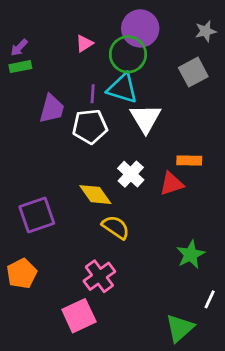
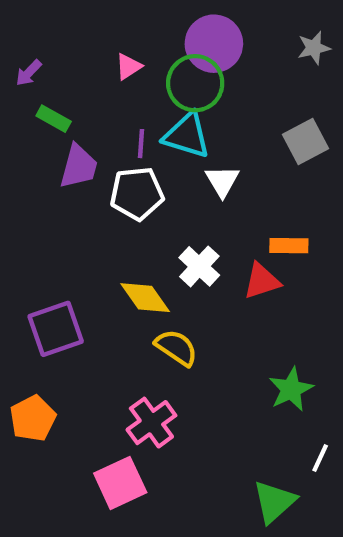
green rectangle: (20, 67) -> (54, 119), moved, turned 40
gray square: (193, 72) -> (305, 142), moved
white triangle: (146, 118) -> (222, 181), size x0.7

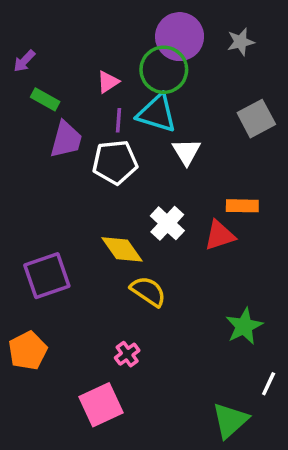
gray star: (314, 48) -> (241, 42), moved
pink triangle: (129, 67) -> (108, 82), moved
pink cross: (151, 423) -> (127, 354), size x0.6

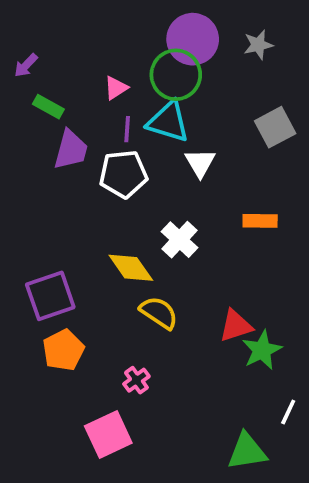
red triangle: (220, 235) -> (236, 326), moved
orange pentagon: (28, 351) -> (63, 350), moved
green triangle: (230, 420) -> (247, 451), turned 33

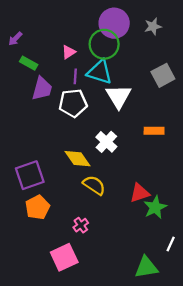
white triangle: (200, 163) -> (119, 96), size x1.4

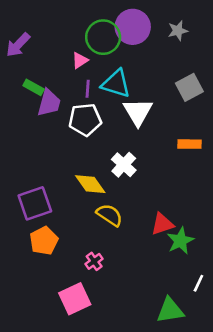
purple arrow: (15, 39) -> (18, 45), size x1.5
green circle: (104, 44) -> (103, 37), moved
green rectangle: (29, 63) -> (34, 87), moved
orange rectangle: (154, 131) -> (189, 144), moved

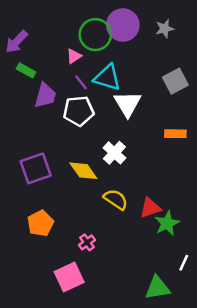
green rectangle: (34, 87) -> (26, 70), moved
purple line: (88, 89) -> (81, 82), turned -42
purple square: (35, 203) -> (36, 168), moved
yellow semicircle: (110, 215) -> (116, 199), moved

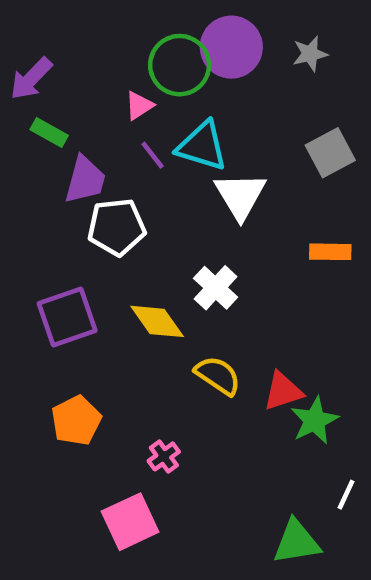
white pentagon: (79, 111) -> (117, 227), moved

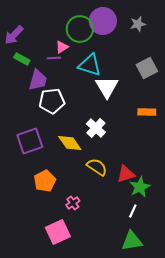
purple line: (153, 155) -> (54, 58), moved, turned -56
orange pentagon: (76, 420) -> (45, 181), moved
white line: (346, 495) -> (133, 211), moved

